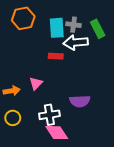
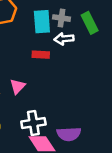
white arrow: (76, 42) -> (64, 39), size x0.7
purple semicircle: (80, 101) -> (69, 134), moved

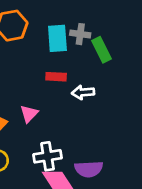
green rectangle: (90, 23) -> (102, 50), moved
white arrow: (64, 39) -> (83, 92), moved

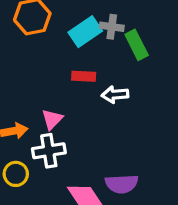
cyan rectangle: (57, 38) -> (85, 32), turned 60
white cross: (47, 156) -> (49, 151), moved

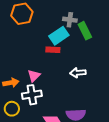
cyan rectangle: (85, 32) -> (59, 36), moved
white arrow: (115, 95) -> (78, 73), moved

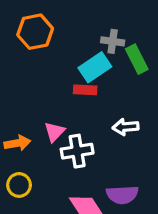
white cross: (32, 95) -> (77, 151), moved

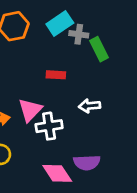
cyan rectangle: (95, 67) -> (60, 24), moved
pink triangle: (55, 132) -> (30, 110), size x1.4

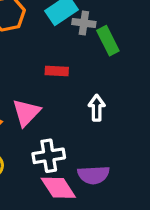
white arrow: (90, 106) -> (97, 108), turned 95
white cross: (49, 126) -> (49, 156), moved

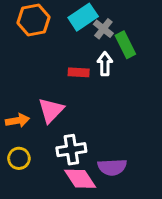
gray cross: (84, 23) -> (103, 29), turned 30
white arrow: (97, 108) -> (105, 64), moved

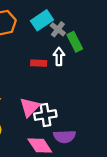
pink triangle: (51, 110) -> (30, 107), moved
white cross: (71, 150) -> (45, 115), moved

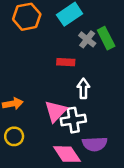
gray cross: (58, 29) -> (87, 39), moved
white arrow: (59, 56) -> (83, 89), moved

